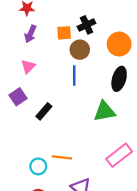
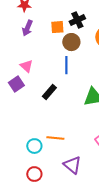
pink triangle: (28, 66) -> (26, 66), moved, turned -32
black rectangle: (44, 111) -> (49, 92), moved

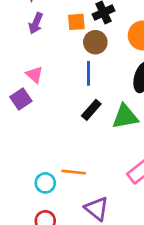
black rectangle: (49, 92) -> (91, 110), moved

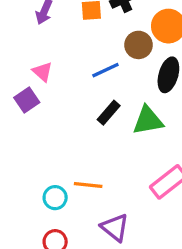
brown circle: (95, 42) -> (139, 45), moved
blue line: (89, 73) -> (105, 70), turned 65

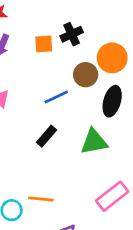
black rectangle: (109, 113) -> (46, 136), moved

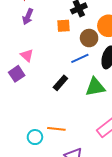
orange square: (44, 44) -> (64, 26), moved
blue line: (56, 97) -> (80, 58), moved

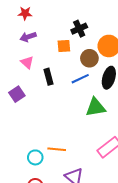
purple arrow: (28, 17) -> (28, 37), turned 49
pink triangle: (27, 55) -> (27, 62), moved
black rectangle: (60, 83) -> (49, 77), moved, turned -56

